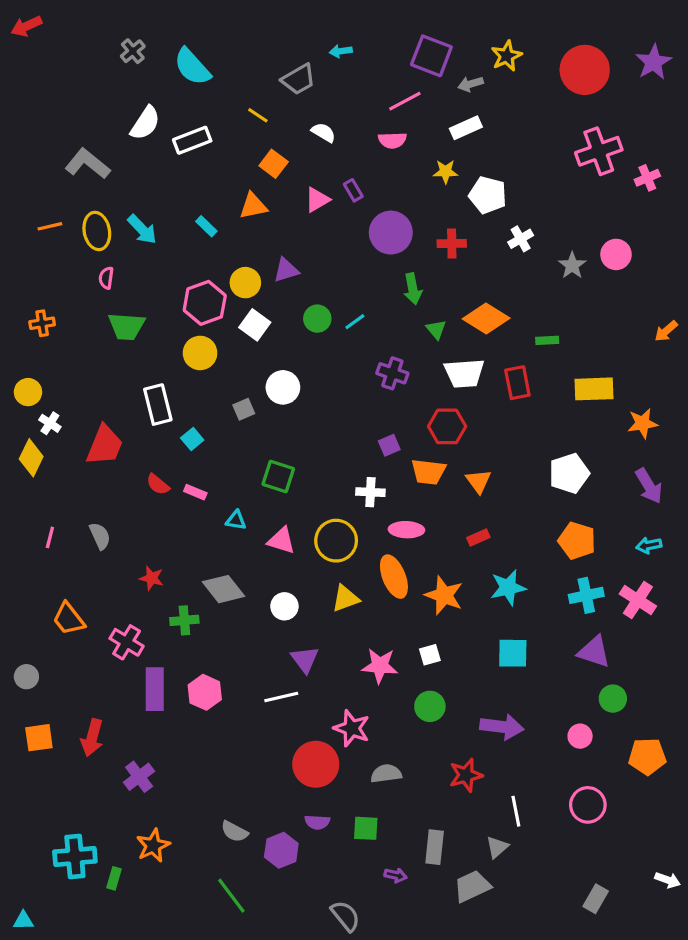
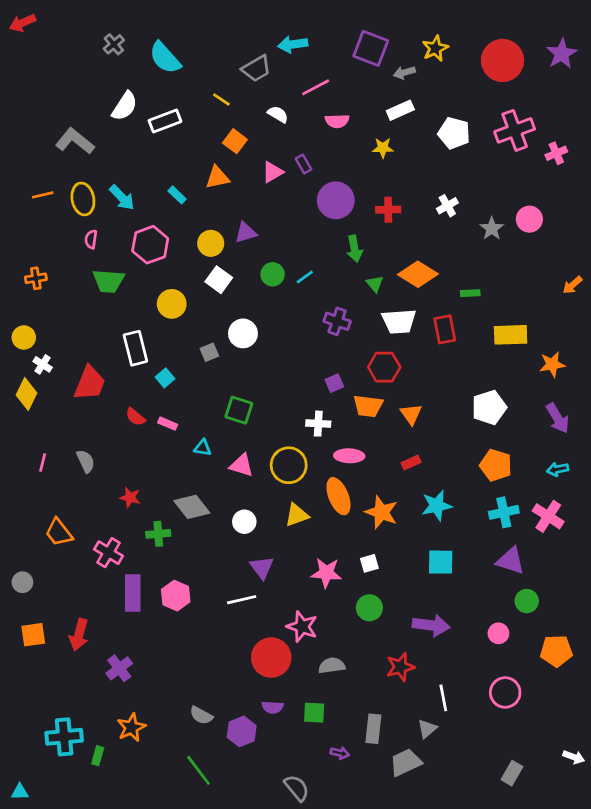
cyan arrow: (341, 51) -> (293, 44), size x1.5
pink line: (405, 101) -> (316, 87), moved
white pentagon: (488, 195) -> (454, 133), moved
pink hexagon: (205, 303) -> (150, 245), moved

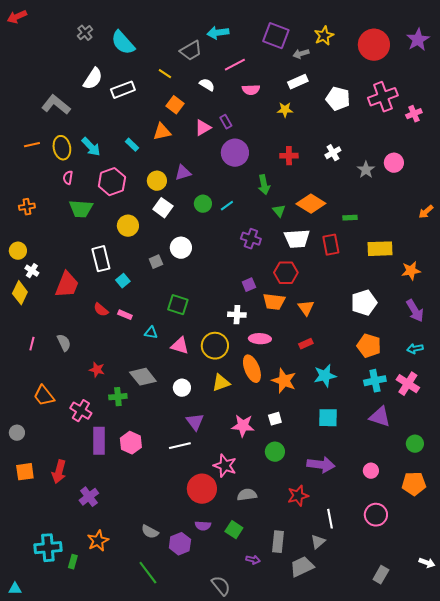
purple circle: (336, 200) -> (235, 153), moved
green circle: (527, 601) -> (415, 444), moved
green square: (314, 713) -> (234, 530), turned 30

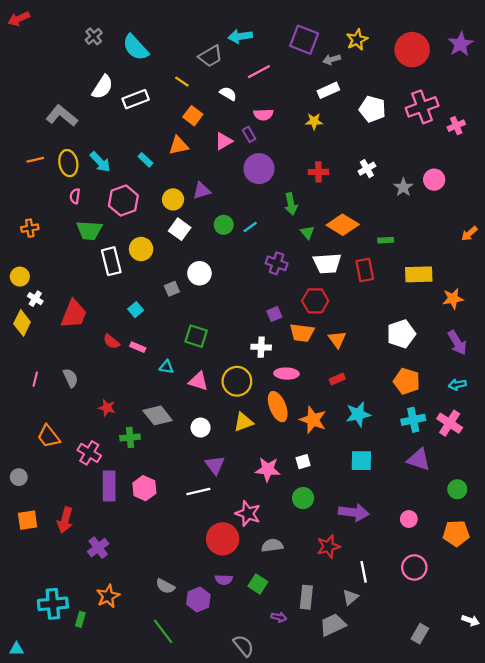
pink semicircle: (251, 90) -> (263, 115), moved
white rectangle: (101, 259) -> (111, 261), moved

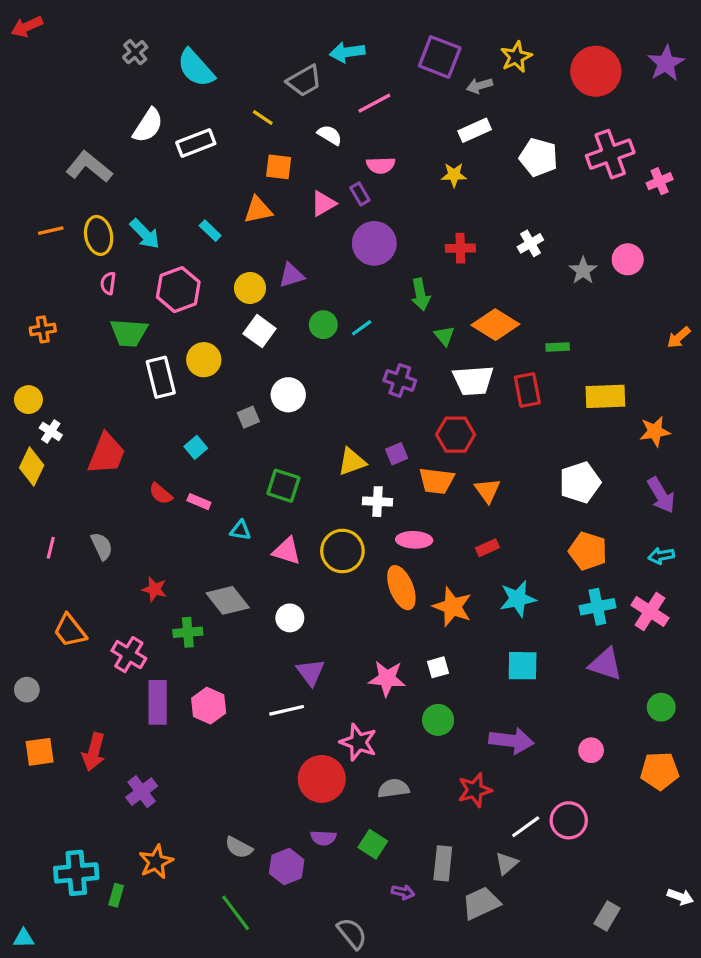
orange square: (193, 116) -> (279, 167), turned -30
yellow triangle: (244, 422) -> (352, 462), moved
pink circle: (414, 567) -> (569, 820), moved
white line: (364, 572) -> (526, 827), turned 65

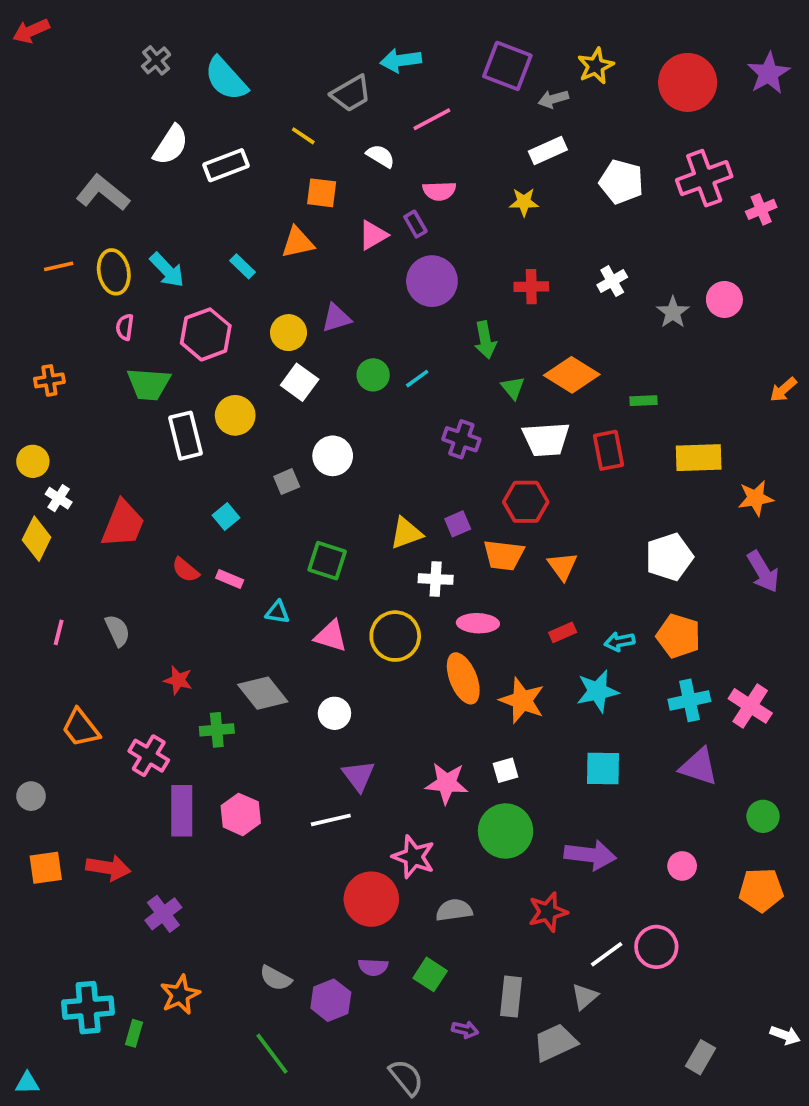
cyan arrow: (661, 556) -> (620, 642), moved
green circle: (438, 720) -> (506, 831), size x1.5
red arrow: (94, 752) -> (108, 868), turned -96

